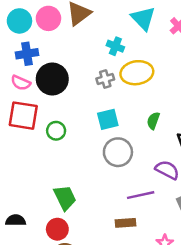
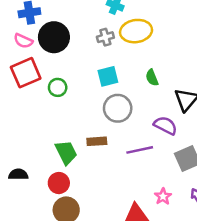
red square: (23, 116) -> (26, 73), turned -32
green semicircle: (153, 121) -> (152, 78), turned -42
brown rectangle: (125, 223) -> (97, 141), moved

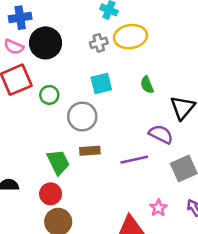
gray circle: (118, 108) -> (82, 116), moved

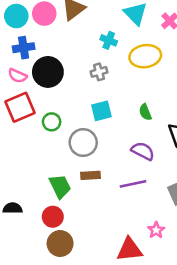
yellow ellipse: (130, 37) -> (145, 56), moved
purple semicircle: (161, 134) -> (143, 151), moved

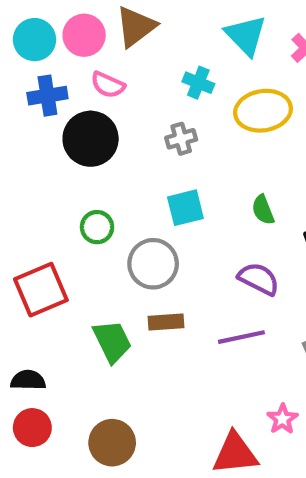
pink semicircle: (17, 76) -> (108, 85), moved
red square: (20, 107) -> (41, 290), moved
red circle: (53, 217) -> (32, 428), moved

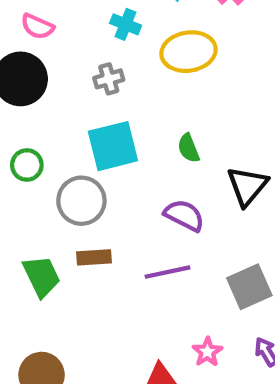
cyan square: (185, 208) -> (113, 146), size x1.4

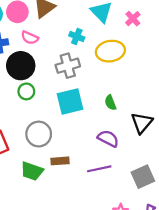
gray cross: (109, 79) -> (68, 66), size x1.5
green circle: (27, 165) -> (26, 91), moved
gray circle: (81, 201) -> (39, 134), moved
green trapezoid: (42, 276) -> (32, 171), turned 135

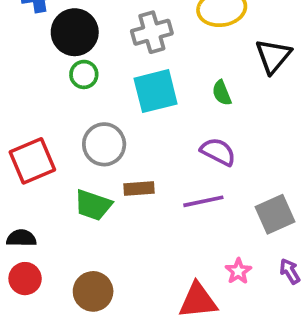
black triangle: (142, 123) -> (273, 56), moved

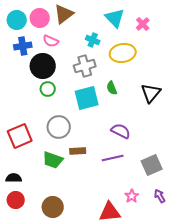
black triangle: (273, 56) -> (151, 93), moved
green semicircle: (222, 93) -> (112, 88), moved

